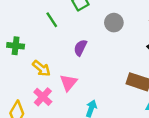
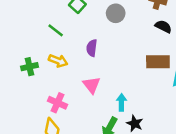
yellow arrow: (41, 68) -> (58, 61), moved
pink cross: (43, 97) -> (57, 103), moved

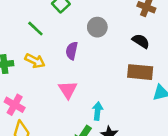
gray circle: (116, 13) -> (97, 27), moved
black semicircle: (163, 26) -> (141, 41), moved
pink cross: (57, 103) -> (15, 105), moved

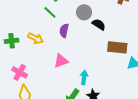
green line: (35, 29) -> (50, 12), moved
black semicircle: (141, 41) -> (99, 24), moved
pink triangle: (68, 90) -> (61, 61), turned 42

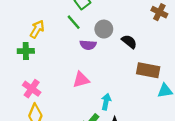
gray circle: (84, 12) -> (104, 29), moved
purple semicircle: (64, 31) -> (88, 45), turned -104
yellow arrow: (35, 38) -> (37, 29), moved, turned -91

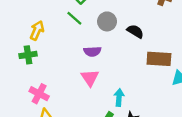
purple semicircle: (88, 45) -> (92, 51), moved
pink triangle: (81, 80) -> (90, 78), turned -42

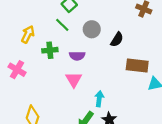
black semicircle: (135, 31) -> (117, 39), turned 88
green cross: (28, 55) -> (50, 50), moved
pink cross: (39, 94) -> (17, 70), moved

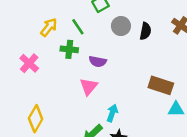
green line: (62, 25) -> (78, 27), moved
gray circle: (92, 29) -> (121, 26), moved
black semicircle: (117, 39) -> (145, 31), moved, turned -32

